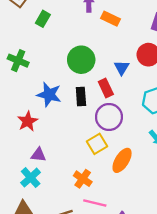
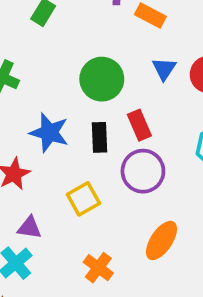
blue triangle: (122, 68) -> (164, 69), moved
yellow square: (97, 144) -> (83, 199), moved

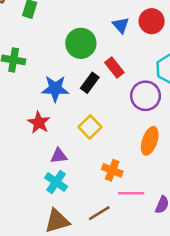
black rectangle: (100, 137) -> (90, 83), turned 54
purple circle: (143, 171) -> (146, 96), moved

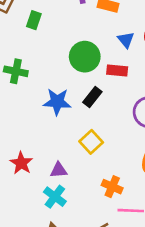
red rectangle: (114, 67) -> (117, 71), moved, turned -48
red star: (39, 123) -> (21, 163), moved

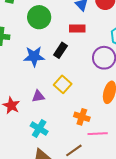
green circle: (85, 57) -> (39, 17), moved
purple triangle: (59, 170) -> (38, 96), moved

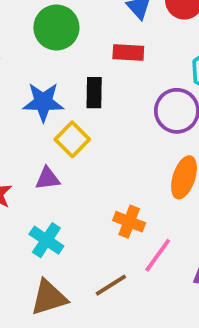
black rectangle: (60, 50) -> (94, 93), turned -35
yellow square: (63, 84) -> (72, 139), moved
pink line: (98, 134) -> (158, 255), turned -54

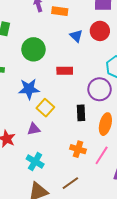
red rectangle: (128, 53) -> (65, 71), moved
black rectangle: (94, 93) -> (81, 113), moved
pink line: (158, 255) -> (102, 155), moved

